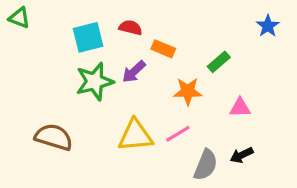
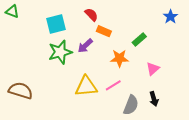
red semicircle: (131, 28) -> (91, 15), moved, turned 32
pink triangle: (240, 108) -> (153, 69), turned -40
brown semicircle: (54, 137) -> (21, 91), moved
black arrow: (242, 155) -> (154, 99), turned -80

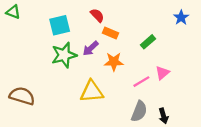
orange star: (119, 58) -> (114, 62), moved
pink line: (113, 85) -> (141, 82), moved
black arrow: (154, 99) -> (163, 116), moved

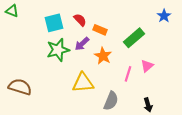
red semicircle: (97, 15) -> (80, 20), moved
green rectangle: (148, 42) -> (134, 38), size x1.5
orange star: (114, 62) -> (103, 56), turned 30
pink line: (141, 82) -> (128, 74), turned -42
gray semicircle: (139, 111) -> (111, 101), moved

